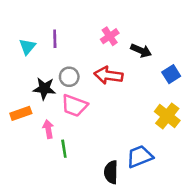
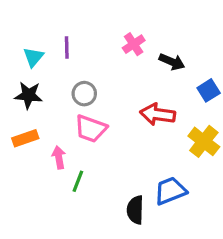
red arrow: (108, 75) -> (158, 114), moved
black star: (44, 89) -> (29, 95), moved
green line: (64, 149) -> (78, 181), turned 30

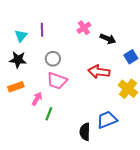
pink arrow: (59, 157) -> (37, 99), turned 40

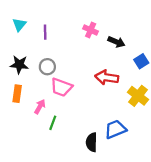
pink cross: (84, 28) -> (91, 30), turned -32
cyan triangle: (21, 36) -> (19, 25), moved
gray circle: (53, 59) -> (47, 67), moved
orange rectangle: (16, 87) -> (17, 94), turned -63

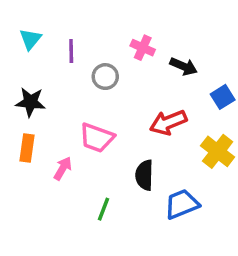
gray circle: (47, 67) -> (105, 77), moved
red arrow: (107, 77) -> (168, 122), turned -30
green line: (53, 123) -> (104, 209), moved
black semicircle: (92, 142) -> (144, 175), moved

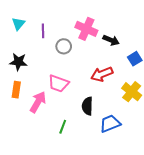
pink cross: (143, 48) -> (86, 29), size x1.5
pink arrow: (63, 168) -> (38, 102), size x1.5

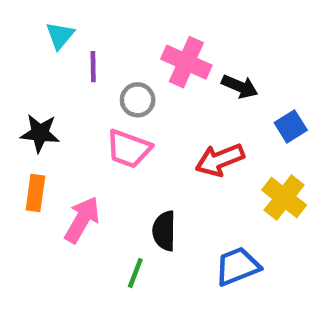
cyan triangle: (18, 24) -> (60, 35), moved
pink trapezoid: (59, 83) -> (129, 149), moved
black semicircle: (87, 106) -> (164, 231), moved

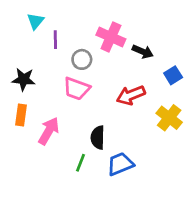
blue trapezoid: (237, 266) -> (120, 164), moved

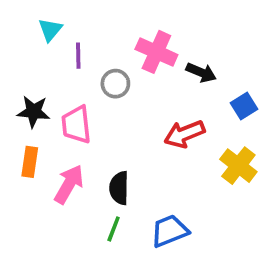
pink trapezoid: (77, 89) -> (76, 125), moved, turned 64
black semicircle: (98, 138) -> (119, 188), moved

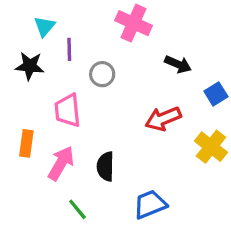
pink cross: (156, 52) -> (133, 23), moved
black star: (33, 112) -> (30, 66), moved
green line: (114, 229) -> (77, 209), moved, turned -60

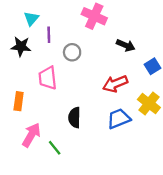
pink arrow: (61, 163) -> (31, 135), moved
blue trapezoid: (150, 204) -> (119, 119), moved

